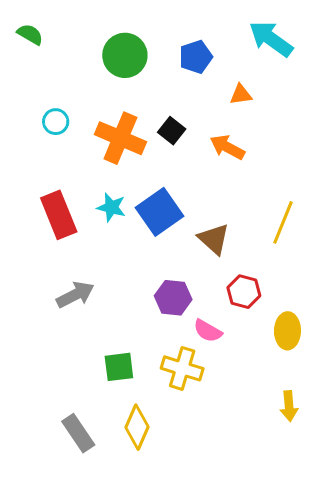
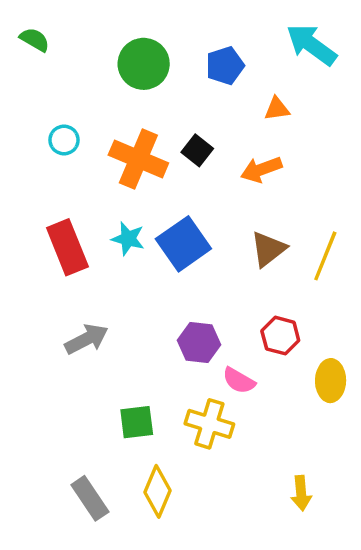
orange arrow: (227, 147) -> (261, 169), turned -48
brown triangle: (214, 239) -> (268, 249), moved, turned 40
yellow arrow: (289, 406) -> (301, 493), moved

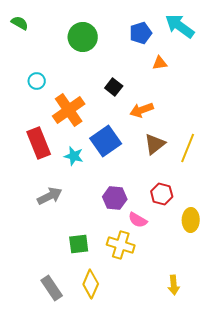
blue pentagon: (225, 66) -> (141, 33), moved
orange cross: (138, 159) -> (69, 110), moved, turned 32
orange arrow: (261, 169) -> (142, 110), moved
cyan star: (128, 239) -> (74, 156), moved

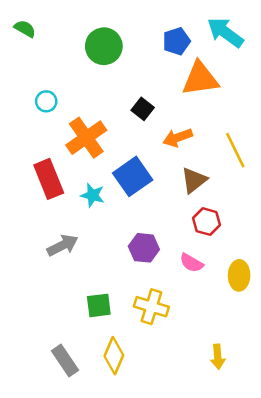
orange triangle: (160, 63) -> (200, 79), size x2.0
yellow line: (188, 148) -> (235, 150), moved, turned -48
red hexagon: (162, 194) -> (206, 222), moved
pink semicircle: (138, 220) -> (191, 263), moved

